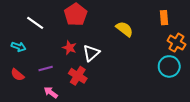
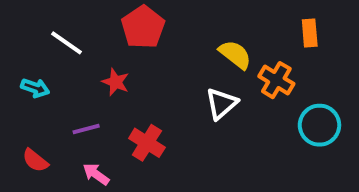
orange cross: (176, 43) -> (276, 80), moved
red star: (69, 48) -> (116, 82), moved
white triangle: (91, 53) -> (221, 104), moved
red semicircle: (18, 75) -> (35, 160), moved

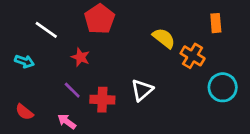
white triangle: (221, 104) -> (142, 90), moved
purple line: (86, 129) -> (72, 90), moved, turned 60
red cross: (147, 143) -> (102, 100), turned -30

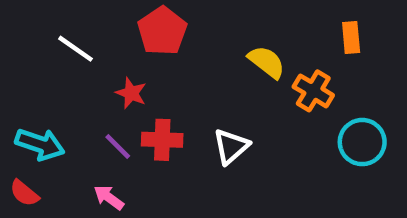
cyan arrow: (24, 61) -> (40, 144), moved, size x1.5
red cross: (102, 100) -> (162, 140), moved
red semicircle: (24, 112) -> (24, 193), moved

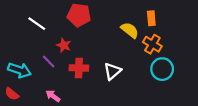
red pentagon: (162, 31) -> (79, 15), turned -30
orange rectangle: (351, 38) -> (151, 18), moved
cyan circle: (362, 142) -> (162, 69), moved
purple line: (118, 146) -> (49, 61), moved

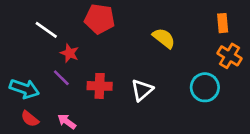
orange rectangle: (151, 18) -> (223, 23), moved
orange cross: (152, 44) -> (229, 56), moved
red star: (64, 45) -> (69, 53), moved
red semicircle: (12, 94) -> (30, 119), moved

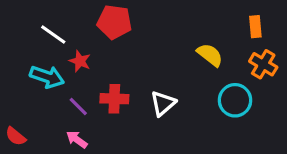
yellow semicircle: (164, 38) -> (210, 55), moved
purple line: (61, 78) -> (78, 107), moved
cyan arrow: (24, 89) -> (47, 77), moved
red semicircle: (30, 119) -> (16, 136), moved

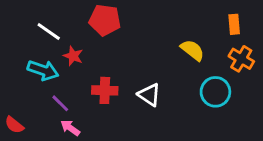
white triangle: (163, 103) -> (149, 95), turned -45
purple line: (78, 107) -> (60, 103), moved

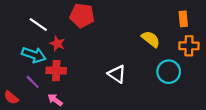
orange cross: (241, 59) -> (189, 46), turned -30
red cross: (105, 90) -> (56, 71), moved
purple line: (60, 103) -> (33, 82), moved

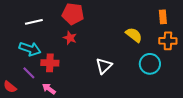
white line: (38, 24) -> (34, 22), turned -48
red star: (57, 44) -> (70, 38), moved
white triangle: (117, 74) -> (104, 66), turned 42

